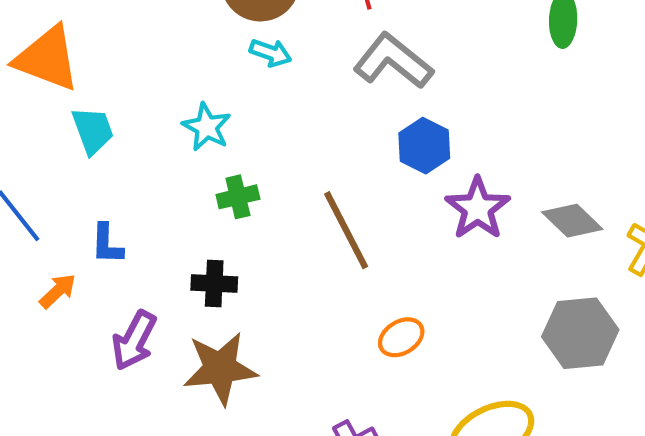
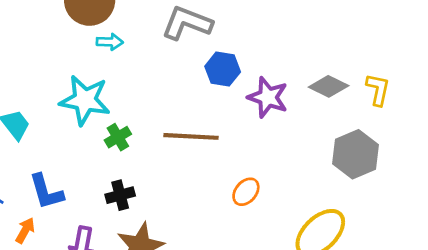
cyan star: (207, 127) -> (85, 100), size x1.6
brown line: (346, 230) -> (191, 136), turned -42
blue L-shape: (107, 244) -> (46, 192), size x1.4

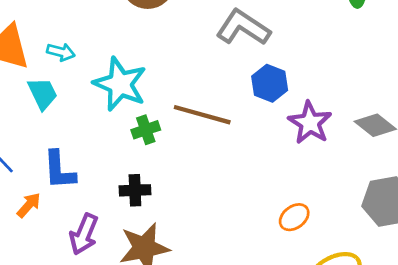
cyan arrow: (110, 42) -> (61, 52), moved
brown line: (191, 136) -> (202, 115), moved
orange ellipse: (246, 192) -> (294, 217), moved

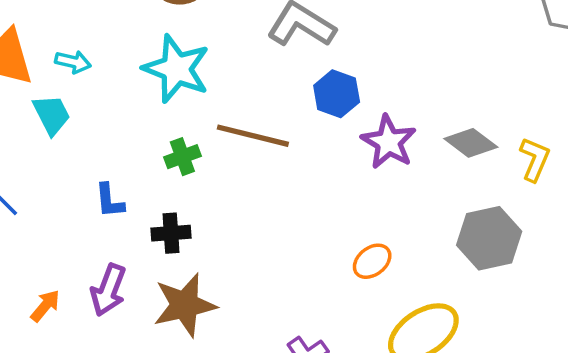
cyan star: (120, 84) -> (176, 69), moved
blue L-shape: (59, 170) -> (109, 201), moved, size x0.7
orange arrow: (29, 205) -> (45, 306), moved

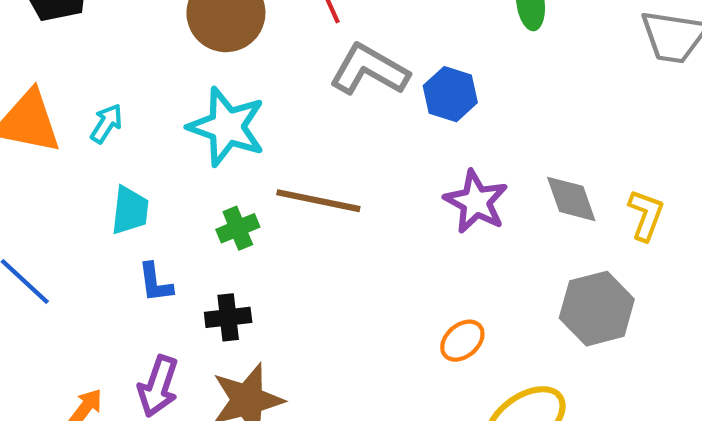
cyan arrow: (73, 62) -> (107, 123), turned -68
blue hexagon: (337, 94) -> (450, 94), moved
cyan trapezoid: (52, 115) -> (130, 210), moved, turned 36
gray diamond: (471, 143) -> (571, 199), turned 36

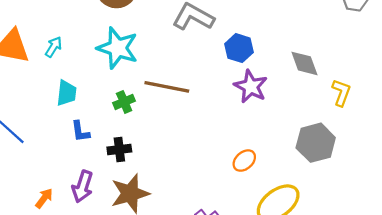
blue hexagon: (450, 94) -> (239, 48), moved
gray diamond: (571, 199) -> (304, 63), moved

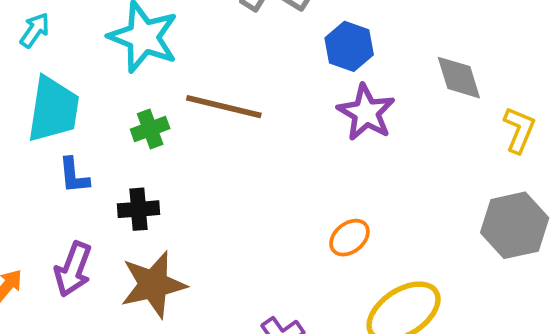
cyan trapezoid: (67, 93) -> (53, 109), size x1.5
gray hexagon: (316, 143) -> (515, 225), moved

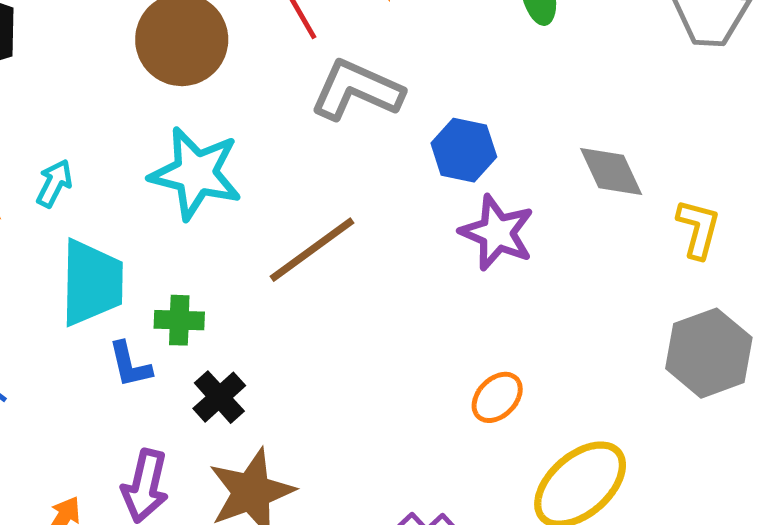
brown line: (224, 107) -> (312, 250), turned -42
green cross: (150, 129) -> (179, 320), moved, turned 30
black cross: (139, 209) -> (219, 397), turned -30

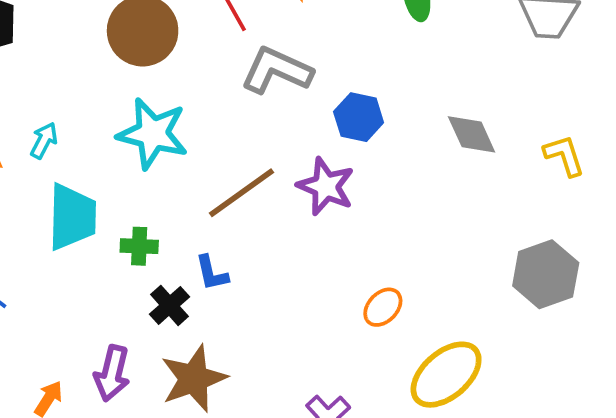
yellow L-shape: (698, 229) -> (564, 155), moved, turned -33
purple star: (497, 233) -> (326, 186), moved
blue L-shape: (130, 365) -> (212, 273), moved

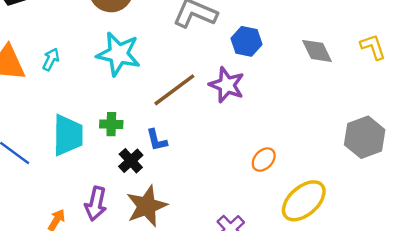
yellow L-shape: (564, 155) -> (373, 47), moved
cyan trapezoid: (72, 217) -> (68, 135), moved

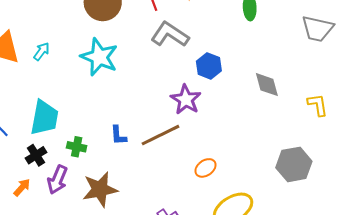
yellow L-shape: (373, 47) -> (318, 105), moved
brown line: (174, 90) -> (160, 135), moved
green cross: (111, 124) -> (77, 147), moved
black cross: (131, 161) -> (36, 155), moved

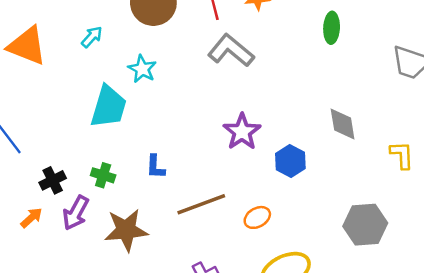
cyan arrow: (42, 51) -> (92, 37), moved
cyan star: (99, 57) -> (142, 69), size x0.6
blue hexagon: (209, 66) -> (290, 161), moved
cyan trapezoid: (44, 118) -> (109, 107), moved
brown line: (160, 135) -> (201, 204), moved

